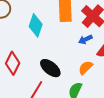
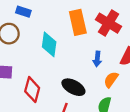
blue arrow: (85, 39) -> (97, 59), moved, turned -48

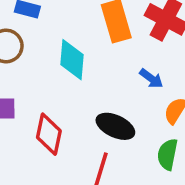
blue arrow: (97, 59) -> (151, 78), turned -56

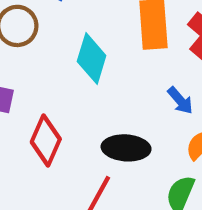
black ellipse: (115, 126) -> (126, 148), turned -33

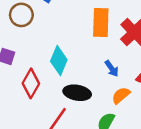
cyan diamond: (92, 59) -> (59, 61), moved

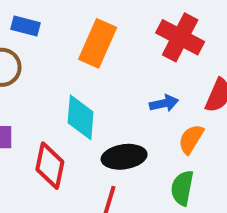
orange rectangle: (101, 22) -> (98, 43), moved, turned 40
blue arrow: (112, 69) -> (164, 103), turned -49

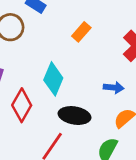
orange rectangle: (98, 43) -> (81, 32), size x0.6

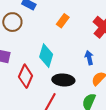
blue arrow: (114, 88) -> (89, 58), turned -104

